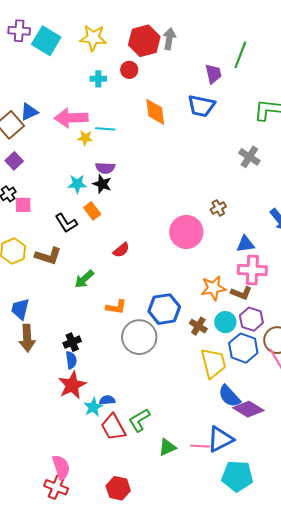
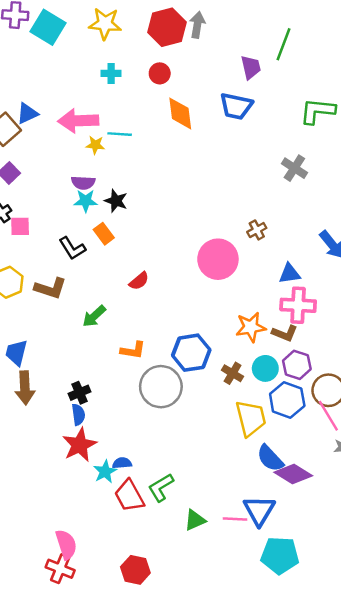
red circle: (129, 70) -> (160, 73), moved
purple semicircle: (105, 168) -> (83, 183), moved
blue triangle: (220, 439) -> (259, 510), turned -32

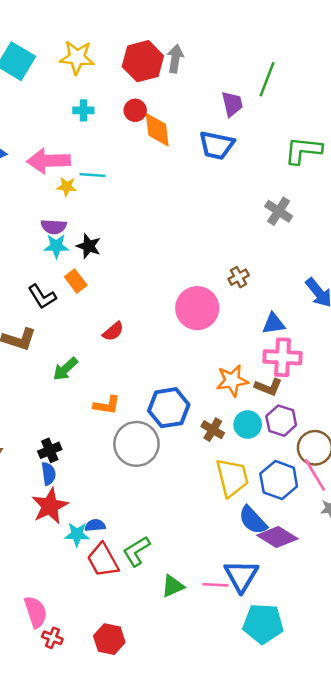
orange diamond: (180, 113) -> (157, 130), moved
blue hexagon: (287, 400) -> (279, 480), moved
cyan star: (105, 472) -> (77, 534), turned 30
red cross: (60, 569) -> (52, 638), moved, size x0.7

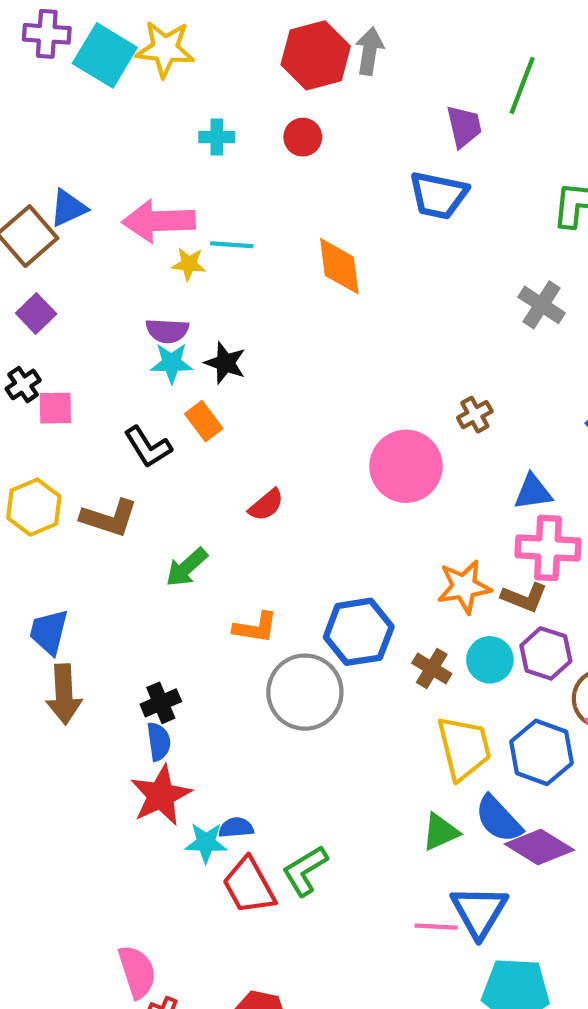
yellow star: (77, 57) -> (165, 49), moved
orange diamond: (157, 130) -> (339, 266), moved
green triangle: (173, 586) -> (440, 832), moved

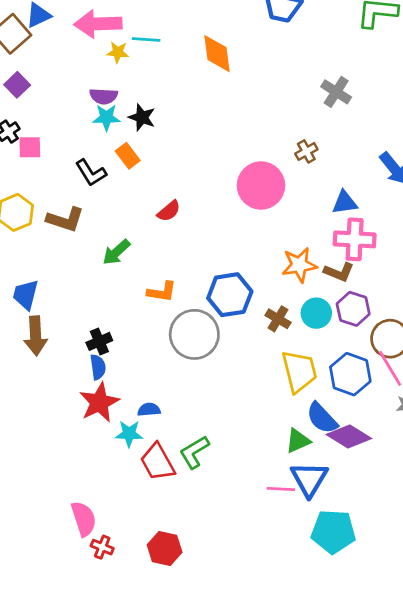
gray cross: (542, 305) -> (336, 92), moved
blue semicircle: (236, 828) -> (149, 410), moved
green triangle: (440, 832) -> (298, 441), moved

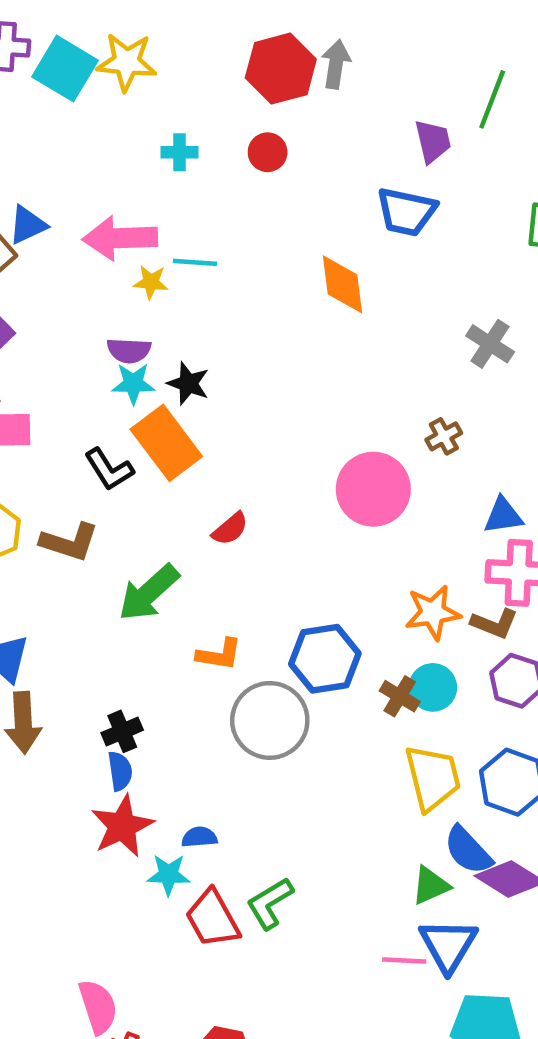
orange diamond: (217, 54) -> (342, 284), moved
orange rectangle: (128, 156) -> (166, 443), size x1.8
green arrow: (116, 252) -> (149, 593), size x1.4
cyan circle: (316, 313) -> (433, 687), moved

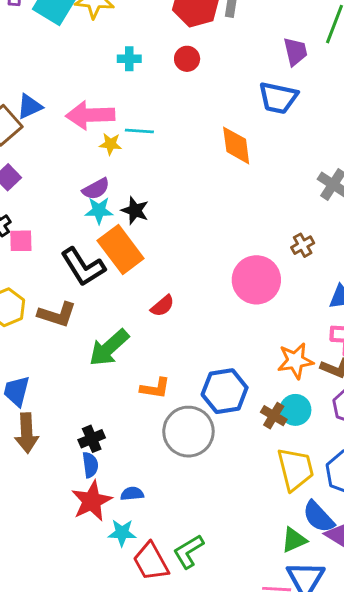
purple semicircle: (129, 350) -> (96, 189), turned -32
black L-shape: (109, 469) -> (83, 267), size x1.4
blue semicircle: (199, 837) -> (132, 494), moved

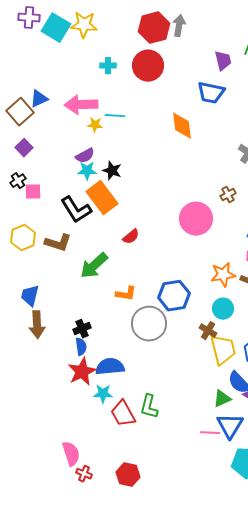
red circle: (187, 59) -> (148, 66), size x1.8
brown cross: (274, 416) -> (208, 331), moved
blue semicircle: (132, 494) -> (110, 367), size x1.8
green L-shape: (188, 551) -> (149, 407), turned -45

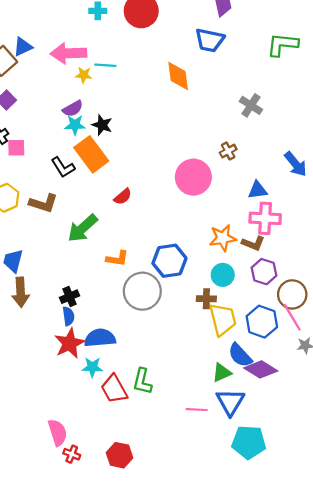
black L-shape: (76, 210) -> (63, 167), size x0.7
brown cross: (208, 331) -> (206, 299), turned -30
pink line: (210, 433) -> (197, 410), moved

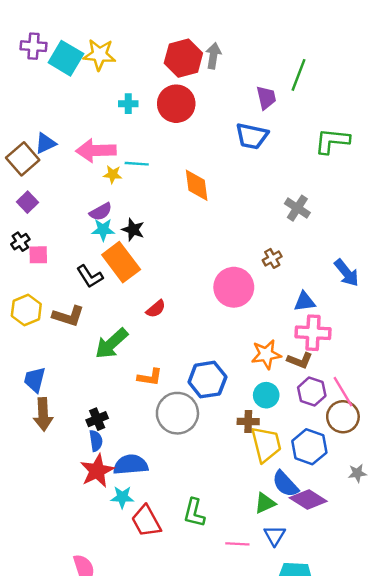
orange diamond: (178, 76) -> (197, 185), moved
pink line: (292, 317) -> (343, 392), moved
green L-shape: (142, 381) -> (194, 513), moved
blue triangle: (230, 402) -> (275, 535), size x0.7

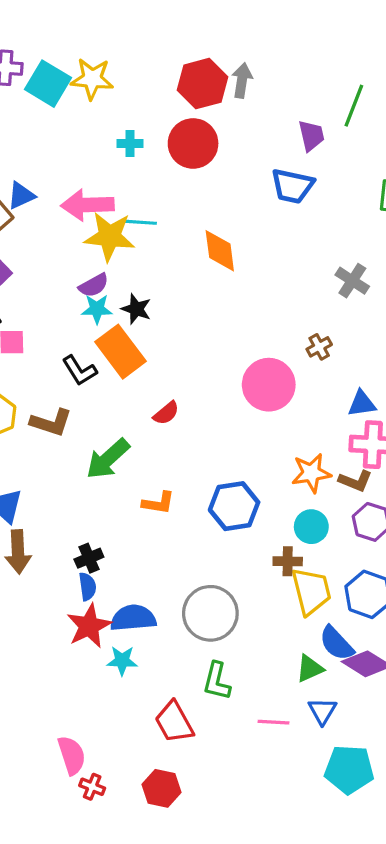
yellow star: (113, 174) -> (109, 237), size x2.0
gray circle: (177, 413) -> (210, 613), moved
red trapezoid: (146, 521) -> (174, 722), moved

